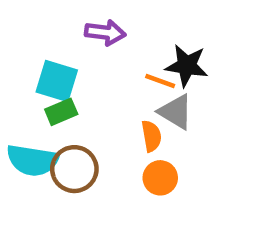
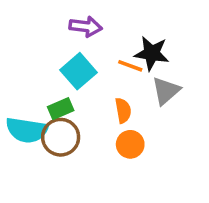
cyan square: (57, 81) -> (78, 71), moved, turned 32
green rectangle: (61, 112) -> (61, 109), moved
gray triangle: (176, 112) -> (166, 91), moved, turned 48

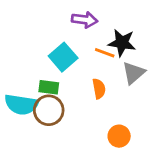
purple arrow: (86, 27) -> (85, 20), moved
green rectangle: (61, 109) -> (49, 87), turned 30
orange circle: (130, 144) -> (119, 136), moved

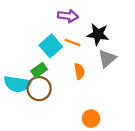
orange line: (105, 53) -> (73, 42), moved
green rectangle: (49, 87) -> (39, 70), turned -42
orange circle: (119, 136) -> (91, 119), moved

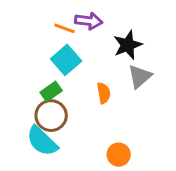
black star: (98, 34) -> (128, 45), turned -30
orange line: (73, 42) -> (65, 28), moved
cyan semicircle: (17, 84) -> (42, 141), moved, turned 35

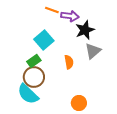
purple arrow: (89, 21) -> (70, 16), moved
orange line: (65, 28) -> (52, 10), moved

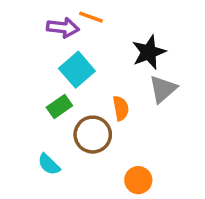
purple arrow: (70, 16) -> (63, 28), moved
brown circle: (34, 77) -> (93, 135), moved
cyan semicircle: (28, 94) -> (49, 164), size x0.6

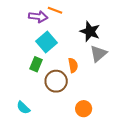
black star: (149, 52) -> (90, 31), turned -30
green rectangle: (59, 107) -> (36, 64), turned -32
cyan semicircle: (49, 164) -> (23, 108), moved

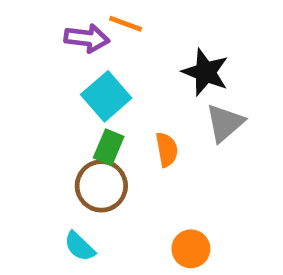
green rectangle: (36, 64) -> (109, 147), moved
brown circle: (56, 81) -> (101, 186), moved
cyan semicircle: (23, 108) -> (80, 246), moved

